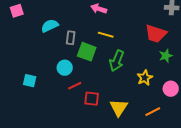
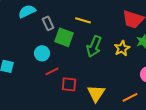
gray rectangle: (71, 38) -> (48, 23), turned -32
yellow star: (145, 78) -> (122, 48), moved

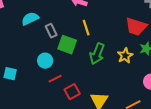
yellow line: (83, 20) -> (86, 28), turned 56
red square: (69, 84) -> (72, 92), turned -35

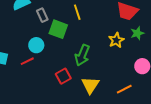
green arrow: (97, 54) -> (82, 55), moved
red line: (55, 79) -> (27, 61), moved

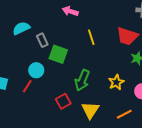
yellow line: (77, 12) -> (91, 37), moved
yellow star: (116, 40) -> (116, 82), moved
red line: (27, 61) -> (27, 86), turned -32

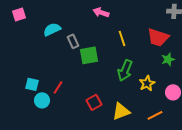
green square: (58, 54) -> (89, 55), turned -30
cyan circle: (36, 70) -> (42, 100), moved
green arrow: (82, 80) -> (125, 70), moved
yellow triangle: (90, 110) -> (121, 111), turned 36

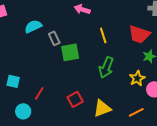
yellow star: (147, 83) -> (137, 78), moved
red line: (58, 87) -> (39, 93), moved
cyan circle: (42, 100) -> (23, 111), moved

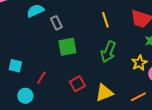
green square: (70, 52) -> (67, 47), moved

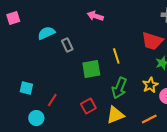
yellow line: (105, 20) -> (116, 56), moved
green square: (67, 47) -> (91, 69), moved
green arrow: (108, 52) -> (119, 88), moved

